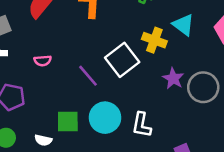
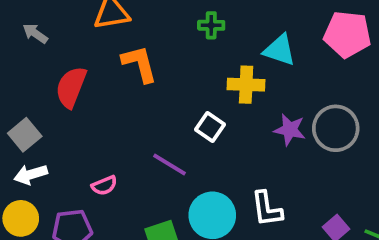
white square: (122, 60) -> (210, 127), size x0.6
pink semicircle: (43, 61) -> (104, 185), moved

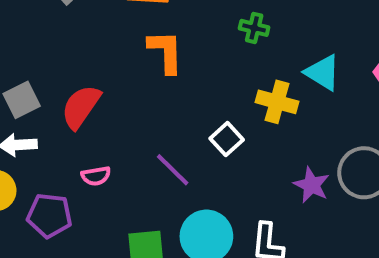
red semicircle: (71, 87) -> (81, 107), moved
purple star: (290, 130) -> (312, 185), moved

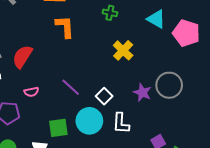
cyan triangle: (323, 73) -> (156, 19), moved
yellow cross: (277, 102) -> (123, 50), turned 30
white square: (227, 139) -> (104, 96), moved

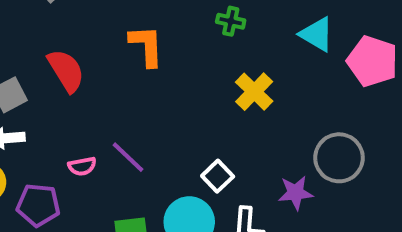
red semicircle: (22, 57) -> (66, 71), moved, turned 115
purple line: (71, 87) -> (128, 157), moved
purple star: (142, 92) -> (296, 193), moved, turned -30

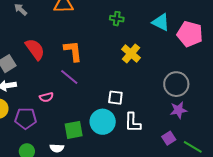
orange L-shape: (146, 46) -> (73, 51), moved
purple line: (128, 157) -> (69, 77), moved
white square: (218, 176) -> (115, 98), turned -35
purple star: (296, 193) -> (179, 110), moved

